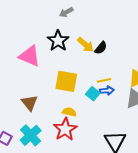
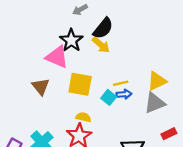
black semicircle: (101, 48) -> (103, 28), moved, size x1.5
pink triangle: (30, 56) -> (57, 57), moved
brown triangle: (30, 103) -> (41, 86), moved

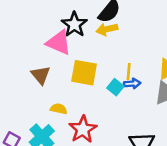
yellow arrow: (101, 45) -> (107, 29), turned 126
yellow line: (121, 83) -> (129, 71), turned -72
yellow semicircle: (83, 117) -> (59, 109), moved

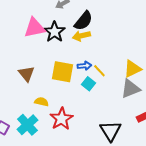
pink triangle: (59, 43) -> (34, 28), moved, turned -35
yellow line: (129, 71) -> (99, 71), turned -48
blue arrow: (132, 84) -> (84, 66), moved

